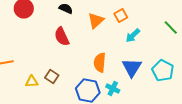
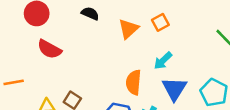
cyan arrow: (133, 36) -> (163, 61), moved
red semicircle: (62, 37) -> (49, 49), moved, turned -36

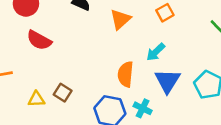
orange square: (160, 22) -> (165, 13), moved

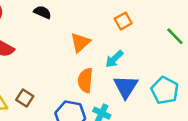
orange triangle: (120, 19) -> (80, 42), moved

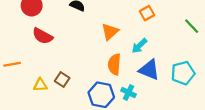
blue triangle: (126, 87) -> (149, 70), turned -40
cyan pentagon: (165, 90) -> (183, 73), turned 30

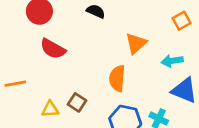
cyan arrow: (139, 46) -> (172, 61), turned 35
orange semicircle: (114, 64) -> (117, 78), moved

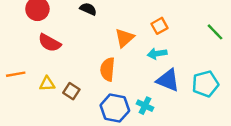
orange square: (182, 21) -> (159, 26), moved
yellow triangle: (50, 109) -> (47, 84), moved

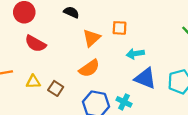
orange square: (159, 26) -> (120, 28), moved, turned 32
orange triangle: (124, 38) -> (92, 38), moved
orange semicircle: (108, 69) -> (89, 68), turned -130

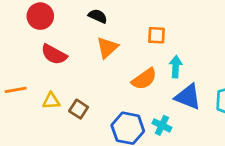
orange triangle: (92, 38) -> (107, 48), moved
cyan arrow: (135, 54) -> (176, 67), turned 102
orange semicircle: (89, 68) -> (144, 79), moved

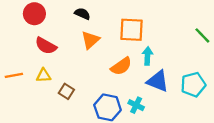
orange square: (156, 35) -> (132, 30), size x1.6
yellow triangle: (51, 101) -> (44, 75), moved

